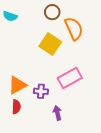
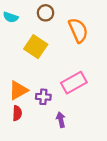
brown circle: (52, 12) -> (46, 13), moved
yellow square: (50, 44) -> (36, 47), moved

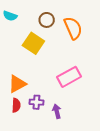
brown circle: (46, 13) -> (47, 20), moved
purple cross: (43, 97) -> (36, 102), moved

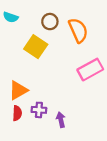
pink rectangle: (69, 77) -> (90, 70), moved

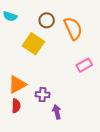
pink rectangle: (90, 70) -> (84, 65), size x0.7
purple cross: (39, 110) -> (43, 95), moved

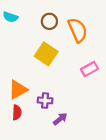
yellow square: (33, 44) -> (46, 54), moved
purple arrow: (57, 112) -> (60, 119), turned 64

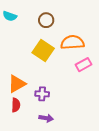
orange semicircle: (78, 30) -> (72, 42), moved, turned -70
purple arrow: (60, 119) -> (46, 118), moved, turned 48

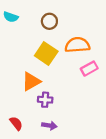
orange triangle: (17, 84) -> (31, 81), moved
red semicircle: (16, 105) -> (16, 123), moved, turned -40

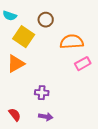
yellow square: (46, 54) -> (24, 37), moved
orange triangle: (31, 81) -> (16, 64), moved

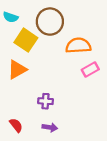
brown circle: (46, 20) -> (50, 22), size x1.6

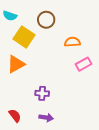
brown circle: (50, 22) -> (46, 20), size x0.7
orange semicircle: (78, 46) -> (72, 42), size x0.7

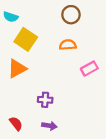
brown circle: (46, 20) -> (71, 15), moved
orange semicircle: (72, 42) -> (68, 45), moved

